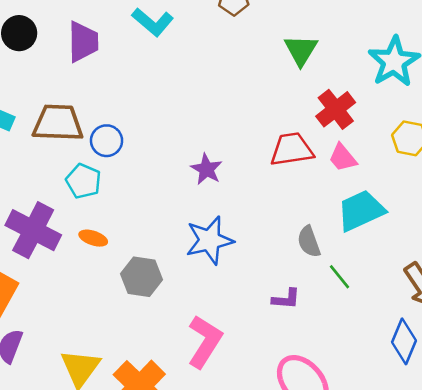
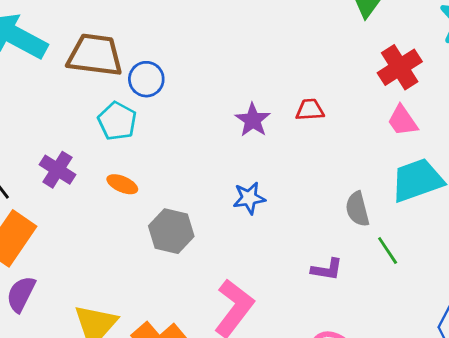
red trapezoid: (292, 149) -> (310, 110), moved, size x0.6
purple cross: (33, 230) -> (58, 170), size x0.6
blue star: (210, 240) -> (249, 198), size x0.6

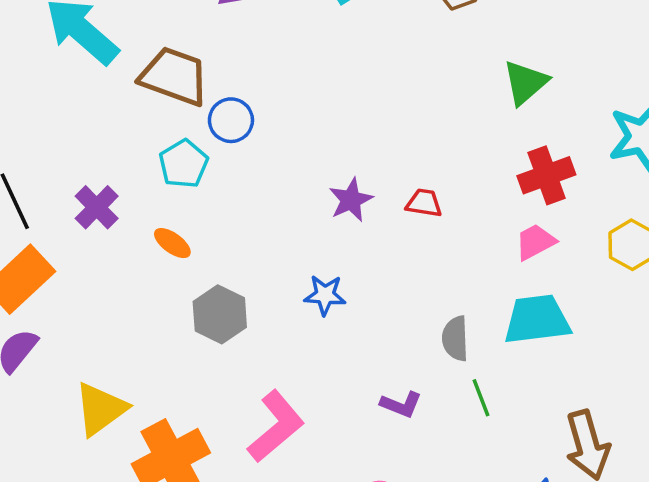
pink trapezoid: (403, 121) -> (535, 242), turned 84

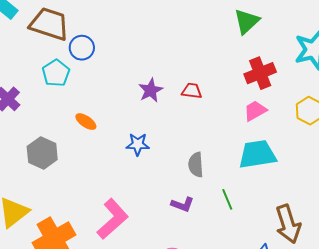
orange ellipse: (172, 243) -> (86, 122), moved
gray hexagon: (220, 314) -> (42, 153), moved
gray semicircle: (455, 338) -> (196, 165), moved

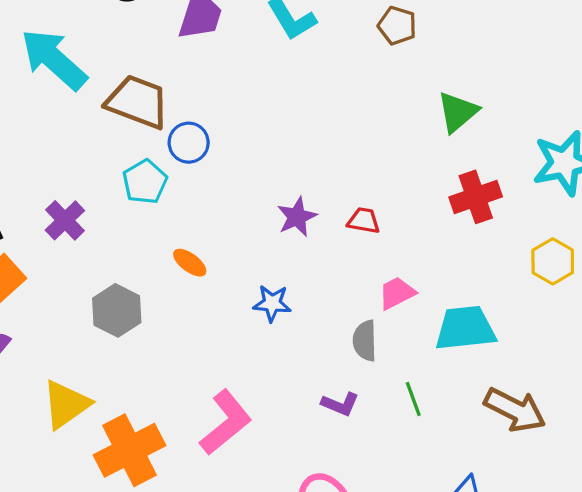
pink trapezoid: (255, 111) -> (397, 293), moved
brown arrow: (288, 224) -> (515, 410), moved, turned -48

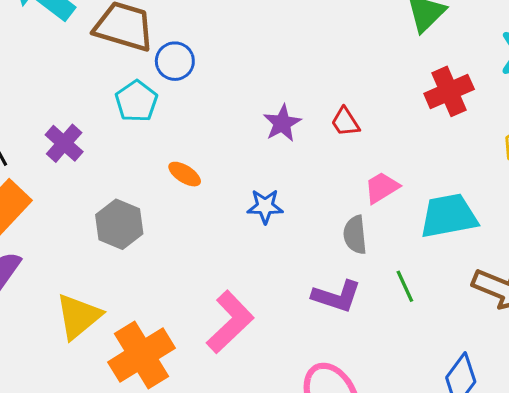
red trapezoid: (364, 221) -> (345, 122), turned -128
purple L-shape: (340, 404) -> (337, 296), size x1.4

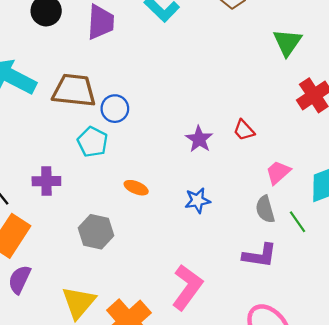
purple cross: (64, 143) -> (46, 181), turned -32
green line: (405, 286) -> (297, 222), moved

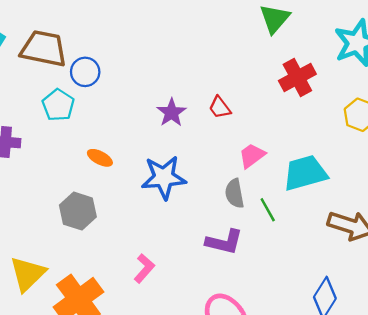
blue star: (197, 200) -> (164, 177), size x1.6
gray hexagon: (96, 232) -> (78, 211), moved
pink L-shape: (187, 287) -> (144, 268), size x0.6

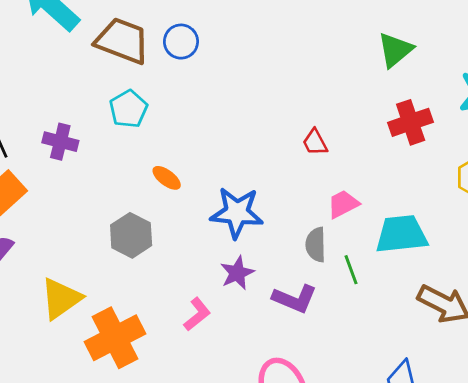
blue circle: (85, 72) -> (181, 42), moved
purple star: (171, 113) -> (237, 273), moved

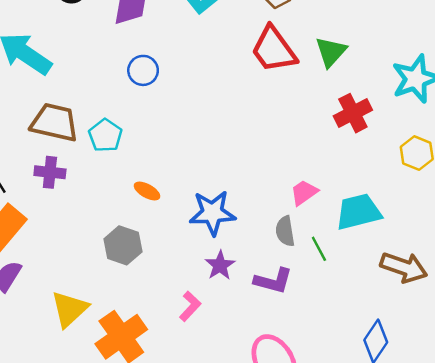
brown trapezoid: (122, 41) -> (54, 122), moved
red trapezoid: (315, 142) -> (274, 50), moved, size x2.0

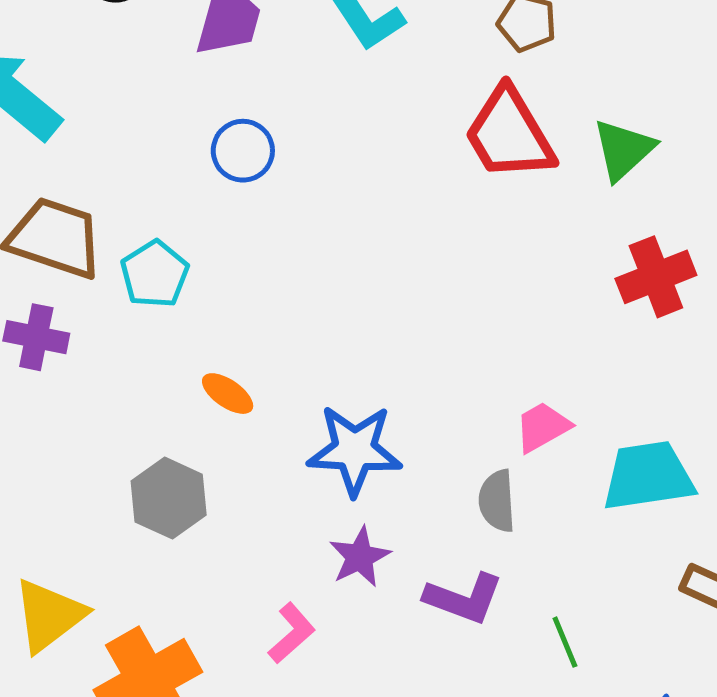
green line: (319, 249) -> (565, 642), moved

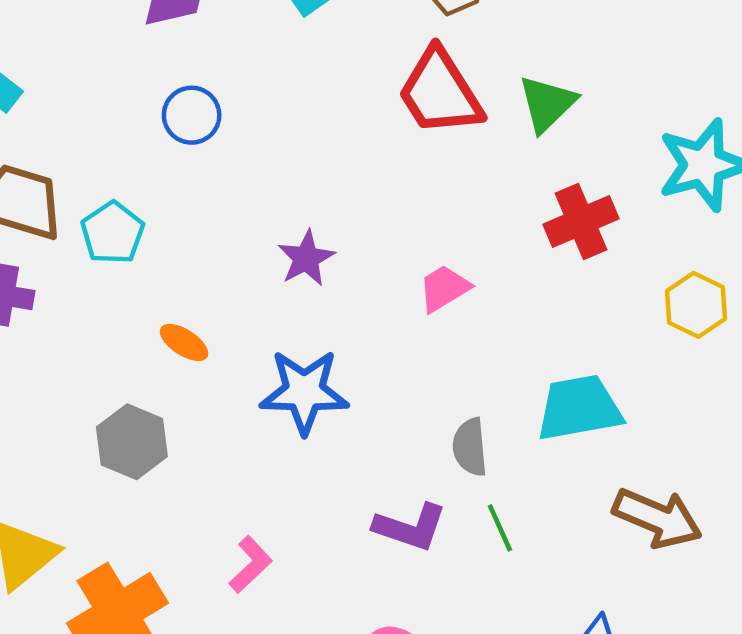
pink trapezoid: (542, 427) -> (444, 288), moved
gray semicircle: (497, 501) -> (470, 447), moved
purple star: (360, 557) -> (306, 258), moved
green line: (565, 642) -> (500, 528), moved

